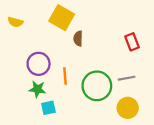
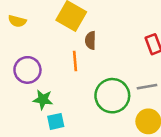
purple circle: (39, 64) -> (27, 70), moved
orange line: (65, 76) -> (75, 61), moved

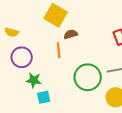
yellow semicircle: (17, 21) -> (12, 32), moved
brown semicircle: (90, 40) -> (71, 34), turned 72

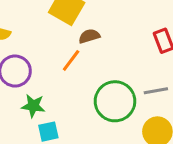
orange line: (59, 50) -> (71, 60), turned 42

